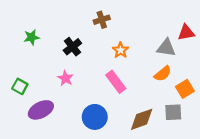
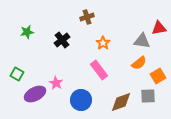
pink star: (65, 78) -> (56, 83), moved

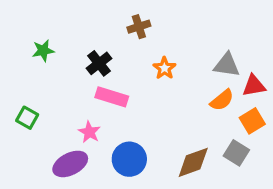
red triangle: (159, 28) -> (254, 86), moved
pink rectangle: (99, 70) -> (112, 97), moved, turned -36
purple ellipse: (35, 94) -> (70, 164), moved
gray square: (148, 96) -> (236, 153), turned 35

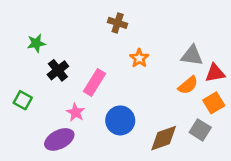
brown cross: (139, 27) -> (118, 23), turned 36
black cross: (99, 63) -> (58, 70), moved
pink rectangle: (112, 97) -> (95, 83), turned -75
blue circle: (129, 159) -> (120, 120), moved

